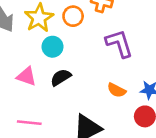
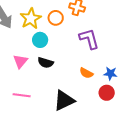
pink triangle: (26, 76) -> (20, 61), turned 49
black semicircle: (61, 77) -> (46, 63), turned -133

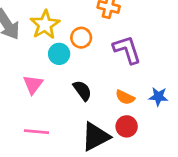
orange circle: (56, 18) -> (81, 38), moved
black semicircle: (46, 63) -> (82, 91), moved, turned -140
red circle: (107, 93) -> (127, 126), moved

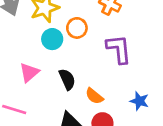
pink triangle: (33, 84) -> (29, 72), moved
orange semicircle: (125, 97) -> (94, 96), moved

